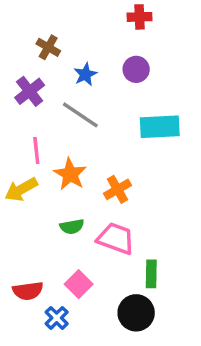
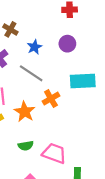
orange cross: (118, 189) -> (51, 99), moved

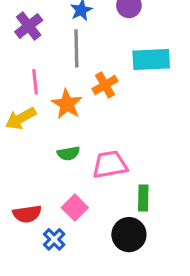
gray line: (31, 73) -> (76, 48), turned 55
pink trapezoid: (54, 153) -> (110, 165), turned -30

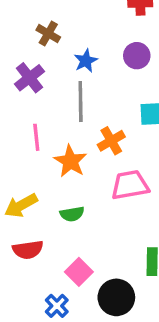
yellow arrow: (21, 118) -> (21, 205), moved
pink trapezoid: (110, 165) -> (130, 185), moved
red semicircle: (27, 214) -> (28, 250), moved
black circle: (129, 235) -> (116, 297), moved

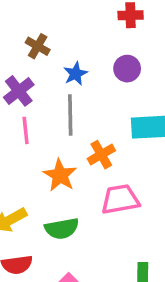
pink line: (36, 137) -> (26, 130), moved
green semicircle: (72, 214) -> (62, 229), size x1.4

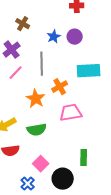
blue star: (75, 74) -> (54, 37), moved
pink line: (26, 130) -> (16, 73), turned 49

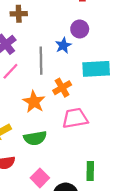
brown cross: (23, 24) -> (19, 14), turned -32
blue star: (54, 37) -> (63, 45), moved

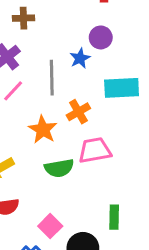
green semicircle: (35, 138) -> (59, 168), moved

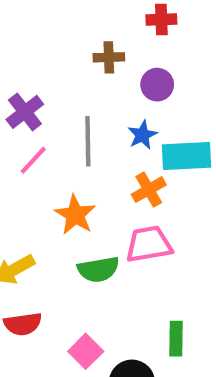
brown cross: (24, 18) -> (109, 57), moved
blue star: (80, 58) -> (142, 135), moved
orange cross: (78, 112) -> (149, 190), moved

